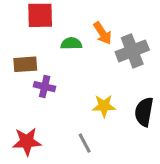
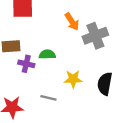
green semicircle: (71, 44) -> (47, 54), moved
gray line: (85, 143) -> (48, 98), moved, turned -49

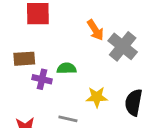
gray cross: (95, 36) -> (123, 46), turned -30

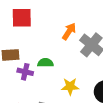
orange arrow: (95, 30) -> (69, 31), turned -114

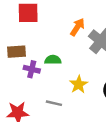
yellow star: (70, 86) -> (79, 84), turned -30

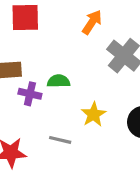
orange arrow: (77, 27) -> (92, 22), moved

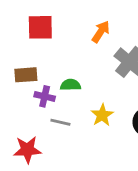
gray line: (60, 140) -> (60, 122), moved

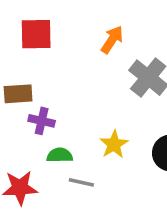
green semicircle: (71, 85) -> (60, 155), moved
gray line: (60, 122) -> (81, 182), moved

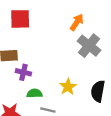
orange arrow: (112, 40) -> (77, 22), moved

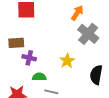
yellow star: (68, 87) -> (67, 61), moved

